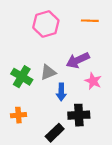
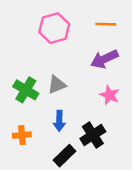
purple arrow: (78, 60) -> (104, 59), moved
blue arrow: (61, 92) -> (59, 121), moved
black cross: (79, 115) -> (93, 135), turned -30

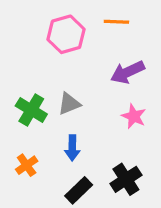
orange line: (106, 24) -> (116, 22), moved
orange cross: (22, 135) -> (27, 165), turned -30
black cross: (93, 135) -> (126, 179), moved

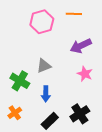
green cross: (31, 110) -> (20, 81), moved
orange cross: (27, 165) -> (15, 113), moved

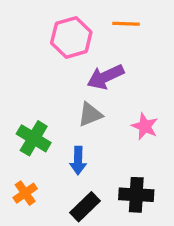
purple arrow: (81, 46) -> (105, 77), moved
gray triangle: (44, 66) -> (90, 114), moved
black cross: (80, 114) -> (136, 195), turned 36

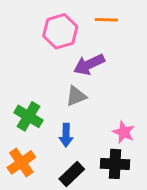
pink star: (145, 126) -> (124, 132), moved
orange cross: (25, 193) -> (21, 162), size x1.4

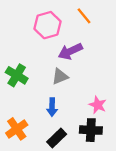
orange line: (106, 20) -> (84, 16), turned 48
green cross: (29, 116) -> (17, 75), moved

